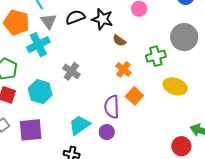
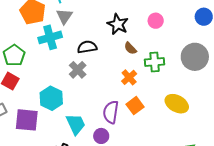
black semicircle: (75, 17) -> (87, 47), moved
green cross: (156, 56) -> (155, 62), moved
cyan hexagon: (40, 92) -> (51, 98), moved
cyan trapezoid: (79, 125) -> (76, 124), turned 90

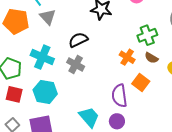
cyan cross: (50, 37) -> (42, 57), moved, turned -35
brown semicircle: (130, 48) -> (151, 58), moved
cyan hexagon: (51, 98) -> (45, 92), moved

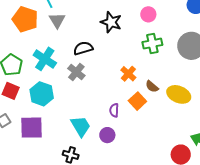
green cross: (147, 35) -> (152, 44), moved
brown semicircle: (151, 58) -> (152, 87), moved
purple semicircle: (119, 96) -> (114, 110), size x0.6

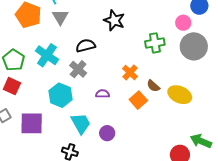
pink circle: (148, 14) -> (183, 23), moved
cyan hexagon: (42, 94) -> (60, 95), moved
purple semicircle: (114, 110) -> (103, 94), moved, turned 88

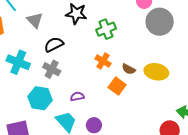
gray triangle: (60, 17) -> (35, 20), moved
green cross: (155, 43) -> (106, 29), moved
purple semicircle: (103, 94) -> (77, 96), moved

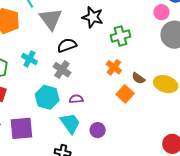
gray triangle: (35, 20) -> (51, 19), size x1.4
cyan cross: (18, 62) -> (29, 59), size x0.7
purple semicircle: (77, 96) -> (76, 99), moved

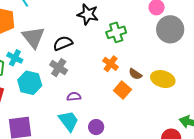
gray triangle: (51, 19) -> (33, 37), moved
cyan cross: (29, 59) -> (15, 58), moved
cyan hexagon: (47, 97) -> (30, 83), moved

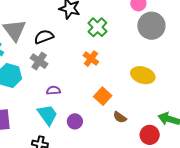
green cross: (116, 32) -> (97, 27), turned -30
brown semicircle: (135, 74) -> (120, 117), moved
orange square: (122, 90) -> (103, 96), moved

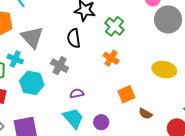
black semicircle: (44, 37) -> (74, 38), moved, turned -72
orange square: (103, 96) -> (126, 94), turned 30

